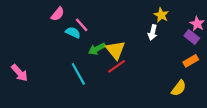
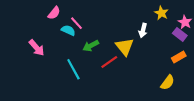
yellow star: (161, 15) -> (161, 13), moved
yellow triangle: (115, 50) -> (125, 47), moved
pink arrow: (19, 73) -> (37, 48), moved

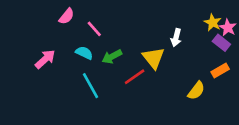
yellow star: (161, 13) -> (213, 23), moved
cyan semicircle: (68, 30) -> (84, 53), moved
pink arrow: (37, 48) -> (45, 59), turned -90
yellow semicircle: (168, 83) -> (196, 91), moved

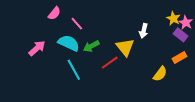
cyan semicircle: (84, 53) -> (69, 43), size x1.5

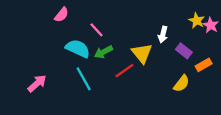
pink line: (77, 24) -> (96, 30), moved
purple rectangle: (181, 35) -> (184, 51), moved
pink arrow: (37, 48) -> (37, 83), moved

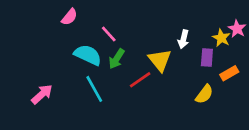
yellow star: (197, 21) -> (221, 38), moved
purple rectangle: (184, 51) -> (207, 58), turned 56
green arrow: (103, 52) -> (117, 59), turned -30

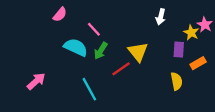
white arrow: (183, 39) -> (161, 17), moved
cyan line: (94, 89) -> (89, 89), moved
yellow semicircle: (204, 94) -> (176, 81), turned -48

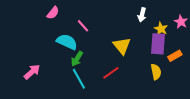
yellow star: (191, 33) -> (161, 29), moved
purple rectangle: (179, 50) -> (158, 44), size x1.5
green arrow: (101, 51) -> (77, 59), moved
red line: (121, 69) -> (111, 73), moved

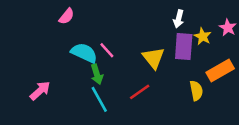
pink line: (83, 26) -> (107, 50), moved
purple rectangle: (158, 44) -> (184, 47), moved
orange rectangle: (175, 56) -> (220, 70), size x1.5
green arrow: (77, 59) -> (97, 74), turned -49

